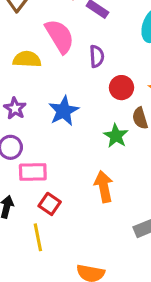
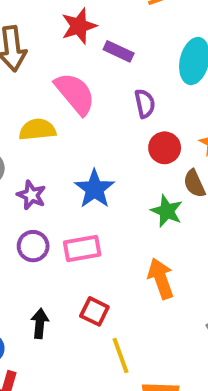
purple semicircle: (97, 56) -> (145, 104), moved
pink rectangle: (33, 172) -> (82, 249), moved
yellow line: (38, 237) -> (120, 355), moved

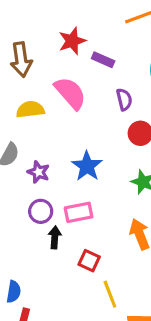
yellow semicircle: (37, 130) -> (30, 109), moved
black arrow: (40, 323) -> (55, 237), moved

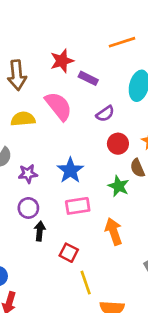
purple semicircle: (124, 99) -> (105, 114), turned 66
purple star: (38, 172) -> (28, 174), turned -30
pink rectangle: (79, 212) -> (78, 206), moved

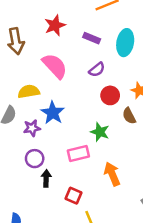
purple rectangle: (88, 78) -> (92, 38), moved
yellow semicircle: (23, 119) -> (29, 92), moved
blue star: (70, 170) -> (53, 113), moved
green star: (119, 186) -> (100, 132), moved

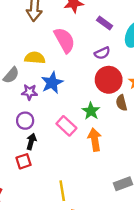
red circle: (110, 95) -> (109, 80), size x1.5
pink rectangle: (78, 154) -> (66, 126), turned 42
orange arrow: (112, 174) -> (95, 140), moved
red square: (73, 196) -> (23, 161), moved, turned 35

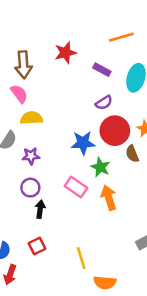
pink semicircle: (64, 40) -> (19, 94), moved, size x0.7
blue star: (52, 83) -> (83, 143), moved, turned 30
red square: (23, 161) -> (37, 246), moved

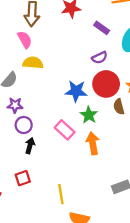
purple star: (31, 156) -> (15, 105), moved

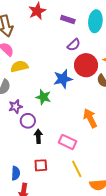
green star: (89, 115) -> (43, 97), moved
pink rectangle: (65, 130) -> (68, 142), moved
red square: (23, 178) -> (41, 165), turned 32

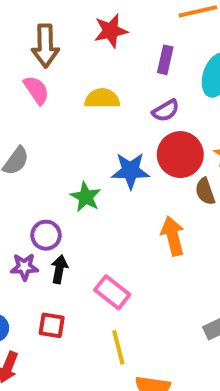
purple rectangle: (68, 19) -> (165, 60), turned 72
yellow semicircle: (19, 66) -> (102, 98), moved
purple star: (15, 106) -> (24, 267), moved
orange arrow: (90, 118) -> (173, 236), moved

